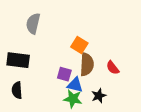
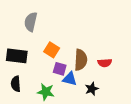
orange square: (79, 45) -> (52, 50), moved
red semicircle: (113, 68) -> (105, 63), turned -56
green star: (73, 99) -> (46, 92), moved

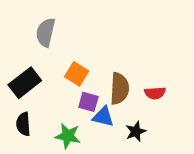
black rectangle: (17, 56) -> (25, 83), turned -45

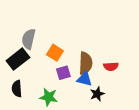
gray semicircle: (46, 32) -> (29, 39), moved
purple square: (88, 102) -> (63, 73), turned -32
blue triangle: (103, 117) -> (85, 79), moved

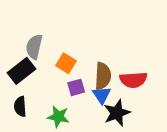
red semicircle: (111, 66) -> (133, 80), size x1.5
blue triangle: (85, 79) -> (102, 95), turned 42
black star: (97, 94) -> (117, 113), size x1.5

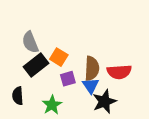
gray semicircle: (34, 47) -> (30, 42), turned -35
black rectangle: (21, 71) -> (36, 65), moved
green star: (58, 117) -> (52, 105), turned 30

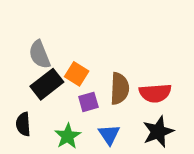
blue triangle: (91, 86) -> (109, 135), moved
black star: (104, 102) -> (158, 132), moved

